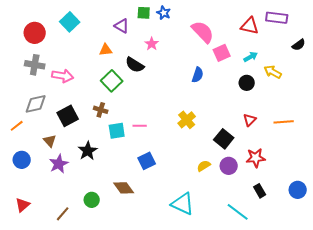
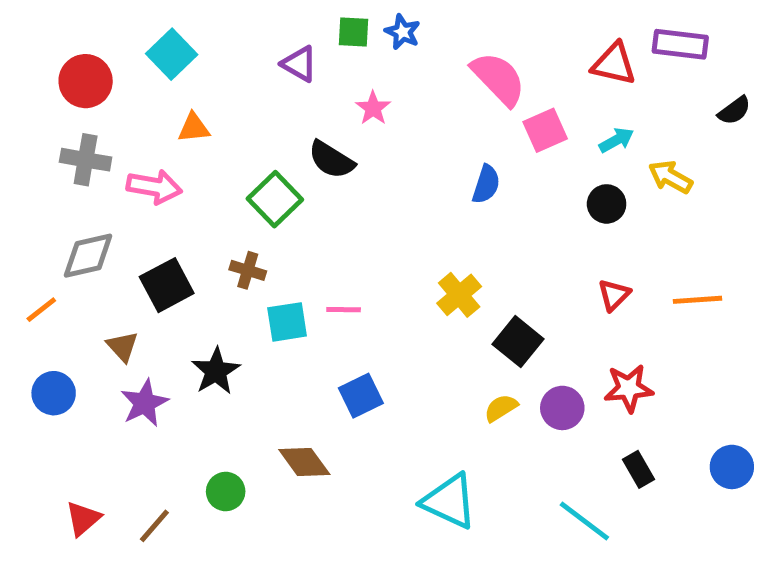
orange triangle: (106, 50) -> (194, 128), moved
black square: (224, 139) -> (518, 342), moved
red triangle: (23, 205) -> (83, 519), moved

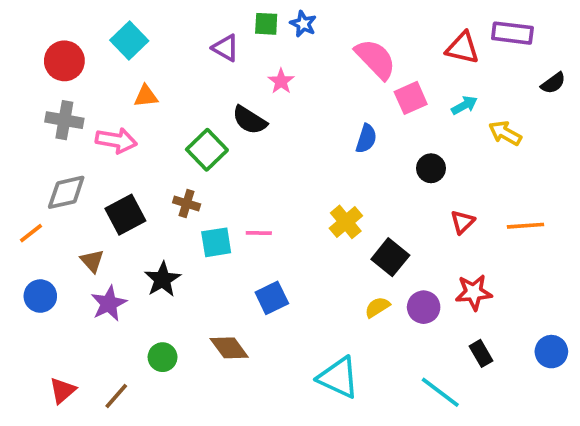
black circle: (607, 204) -> (431, 168), moved
green circle: (226, 491) -> (163, 357), moved

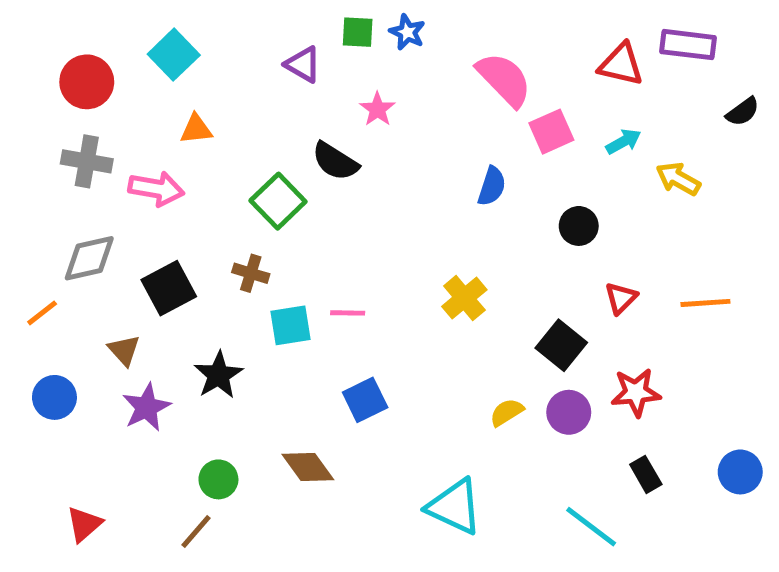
black square: (390, 257) -> (561, 345), moved
brown line: (116, 396) -> (196, 532), moved

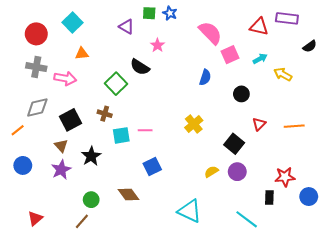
brown triangle: (124, 350) -> (61, 146), moved
red star: (636, 392) -> (285, 177), moved
black rectangle: (646, 474) -> (269, 198), turned 32

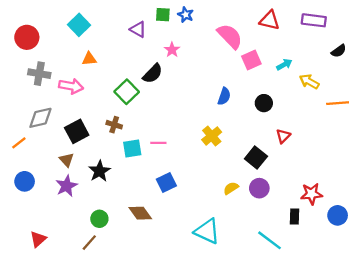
red triangle: (259, 27) -> (270, 20), moved
red circle: (36, 34) -> (27, 37), moved
black semicircle: (140, 67) -> (153, 74), turned -78
blue semicircle: (205, 77) -> (224, 96), moved
orange line: (294, 126) -> (338, 103), moved

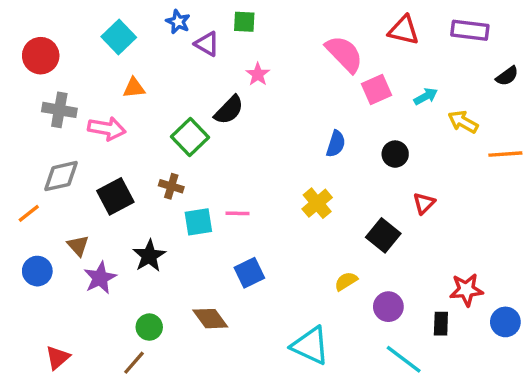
blue star: (186, 15) -> (178, 22), moved
brown triangle: (67, 160) -> (78, 246), moved
purple circle: (259, 188) -> (388, 307), moved

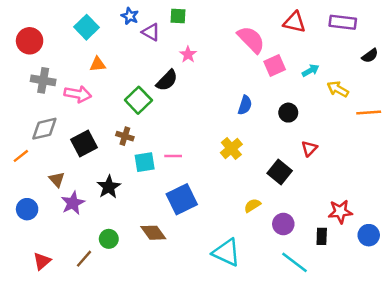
blue circle: (37, 271) -> (27, 209), moved
blue square: (249, 273) -> (182, 199), size x1.4
brown line: (134, 363) -> (84, 259), moved

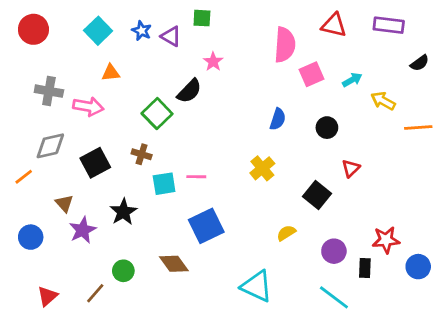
blue star: (130, 16) -> (142, 31), moved
pink semicircle: (251, 40) -> (285, 45), turned 48
red circle: (30, 41) -> (33, 29), moved
purple circle: (283, 224) -> (334, 251), moved

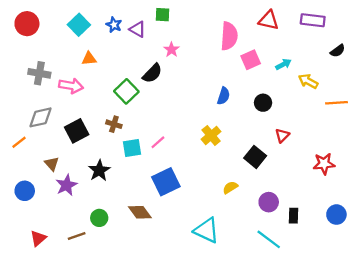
pink line: (196, 177) -> (158, 142), turned -42
red star: (386, 240) -> (324, 164), moved
brown line: (95, 293) -> (77, 236), turned 30

